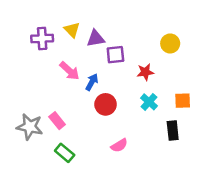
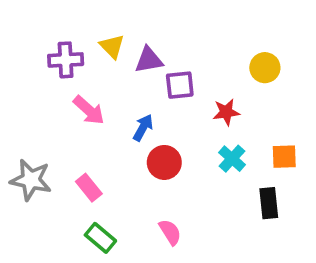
pink arrow: (69, 71) -> (89, 110), moved
gray star: (30, 127) -> (31, 180), moved
pink semicircle: (119, 145) -> (170, 232), moved, turned -91

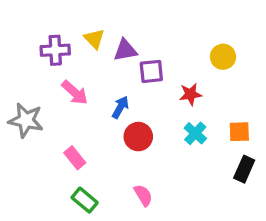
gray star: (31, 180) -> (26, 120), moved
black rectangle: (269, 203) -> (244, 169), moved, turned 30

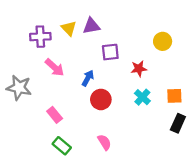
purple triangle: (125, 50) -> (91, 26), moved

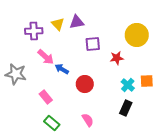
yellow circle: (163, 41) -> (137, 35), size x1.5
blue arrow: (88, 78) -> (62, 69), moved, turned -88
cyan cross: (142, 97) -> (128, 85), moved
black rectangle: (178, 123) -> (126, 108), moved

